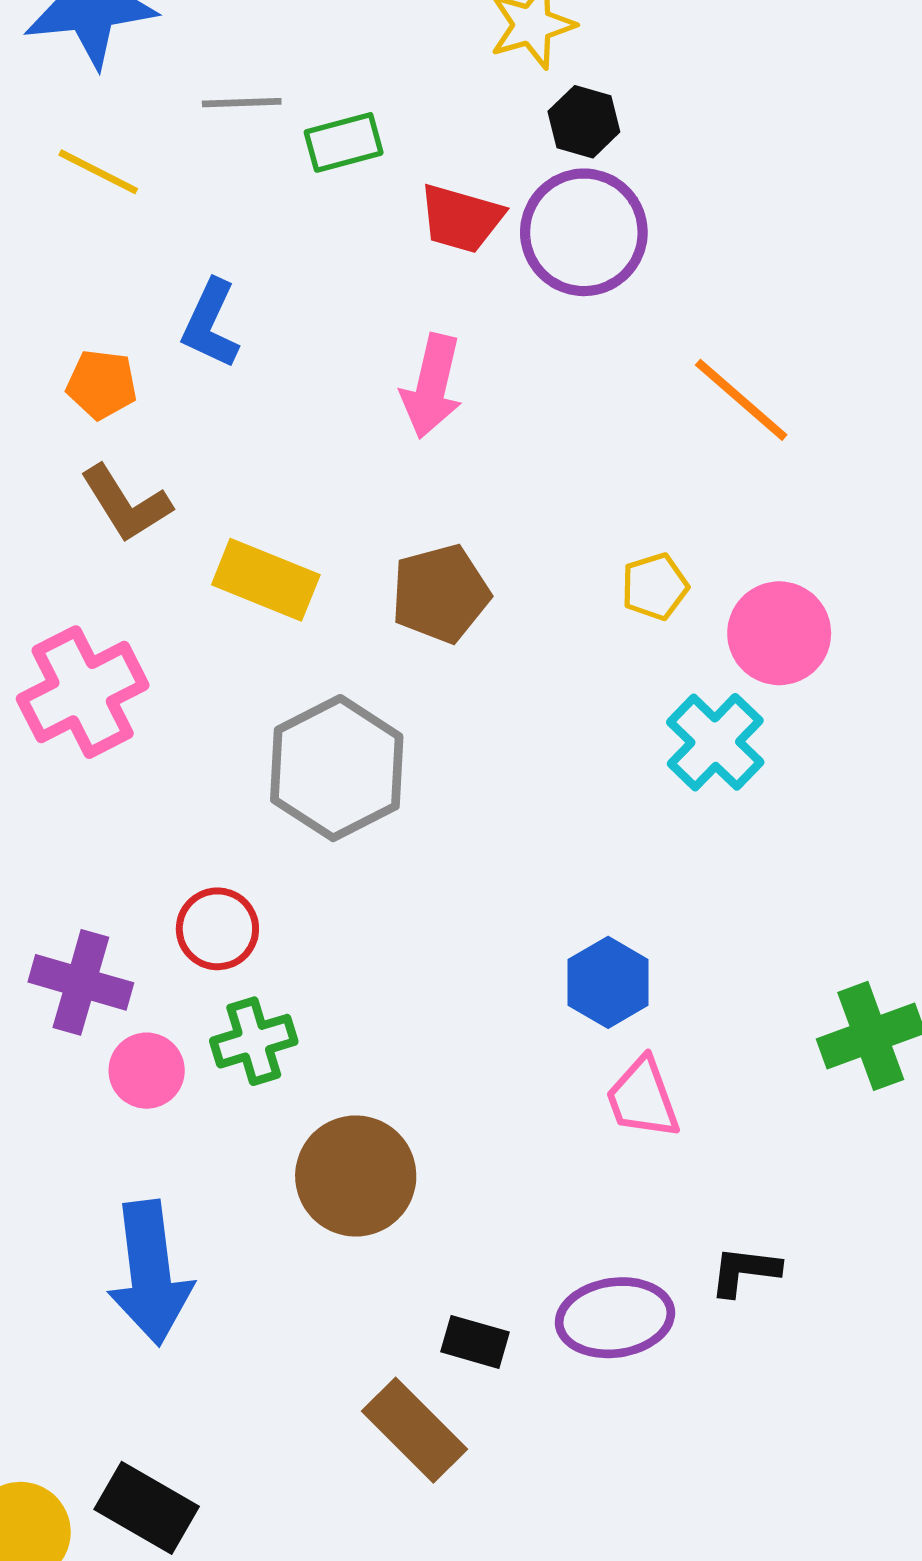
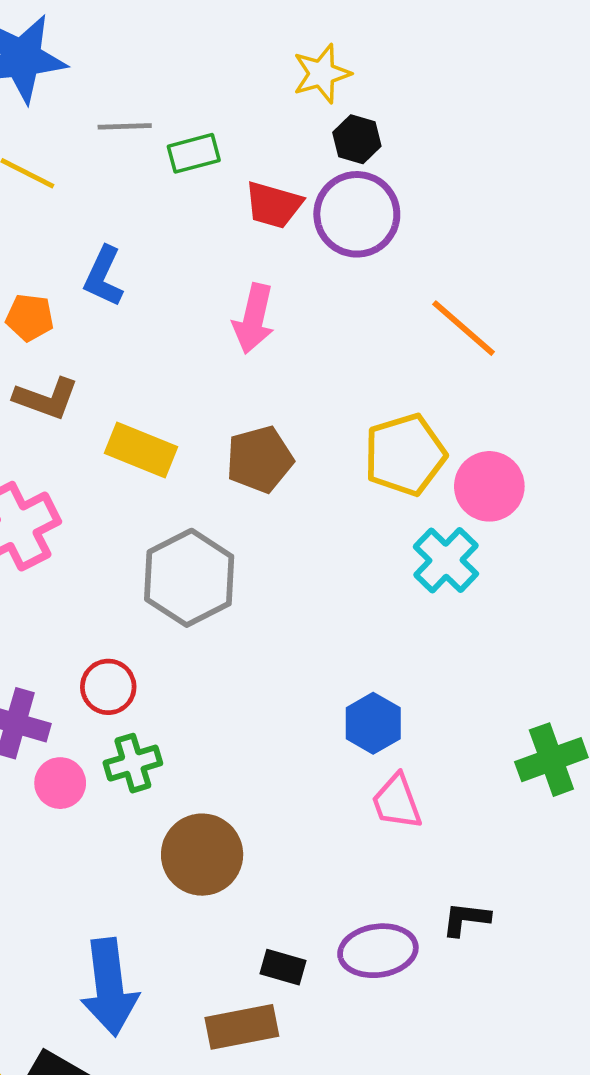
brown L-shape: (126, 504) -> (46, 398), turned -38
yellow pentagon: (655, 587) -> (405, 455), size x1.8
blue arrow: (150, 1273) -> (109, 987), moved
brown rectangle: (414, 1430) -> (242, 1027), turned -56

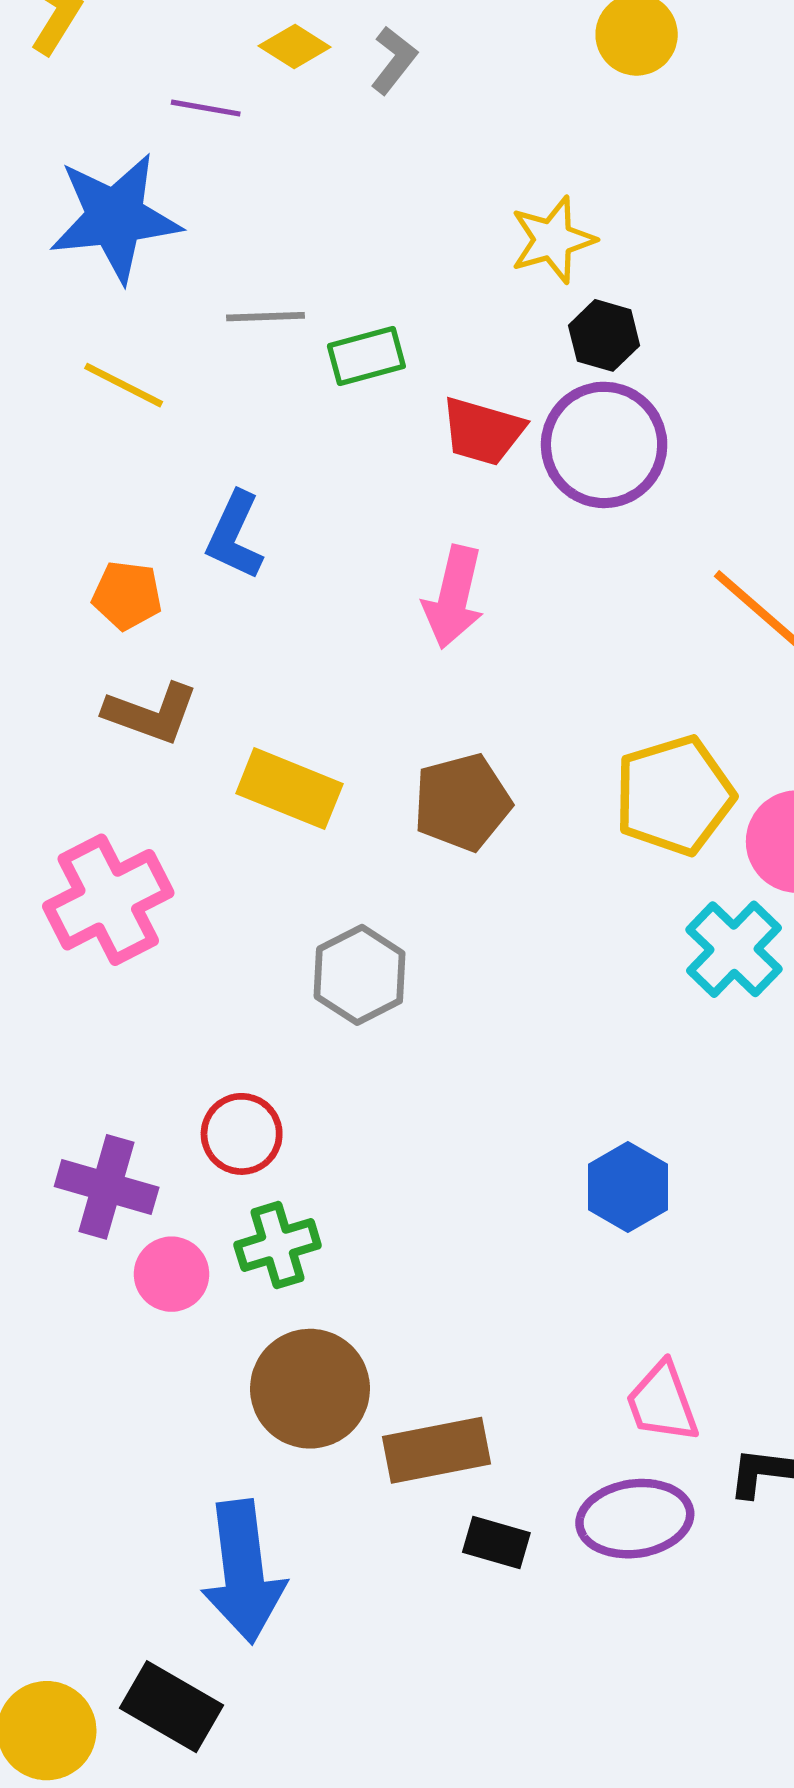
gray hexagon: (189, 578) -> (360, 975), size x0.7
pink trapezoid: (397, 802) -> (662, 1402), moved
brown circle: (202, 855) -> (310, 1389), moved
brown rectangle: (242, 1027) -> (437, 1450), moved

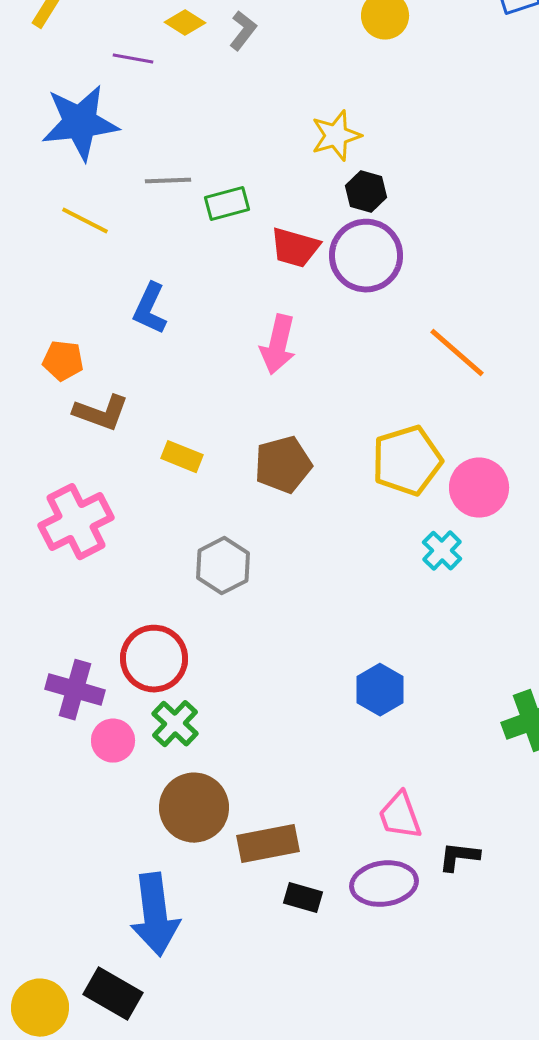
orange pentagon: (127, 595) -> (63, 361), moved
yellow rectangle: (289, 789) -> (182, 457), size x0.7
cyan cross: (734, 949) -> (442, 551), size x0.7
red circle: (242, 1134) -> (154, 659), size x1.4
green cross: (278, 1245) -> (175, 724), turned -30

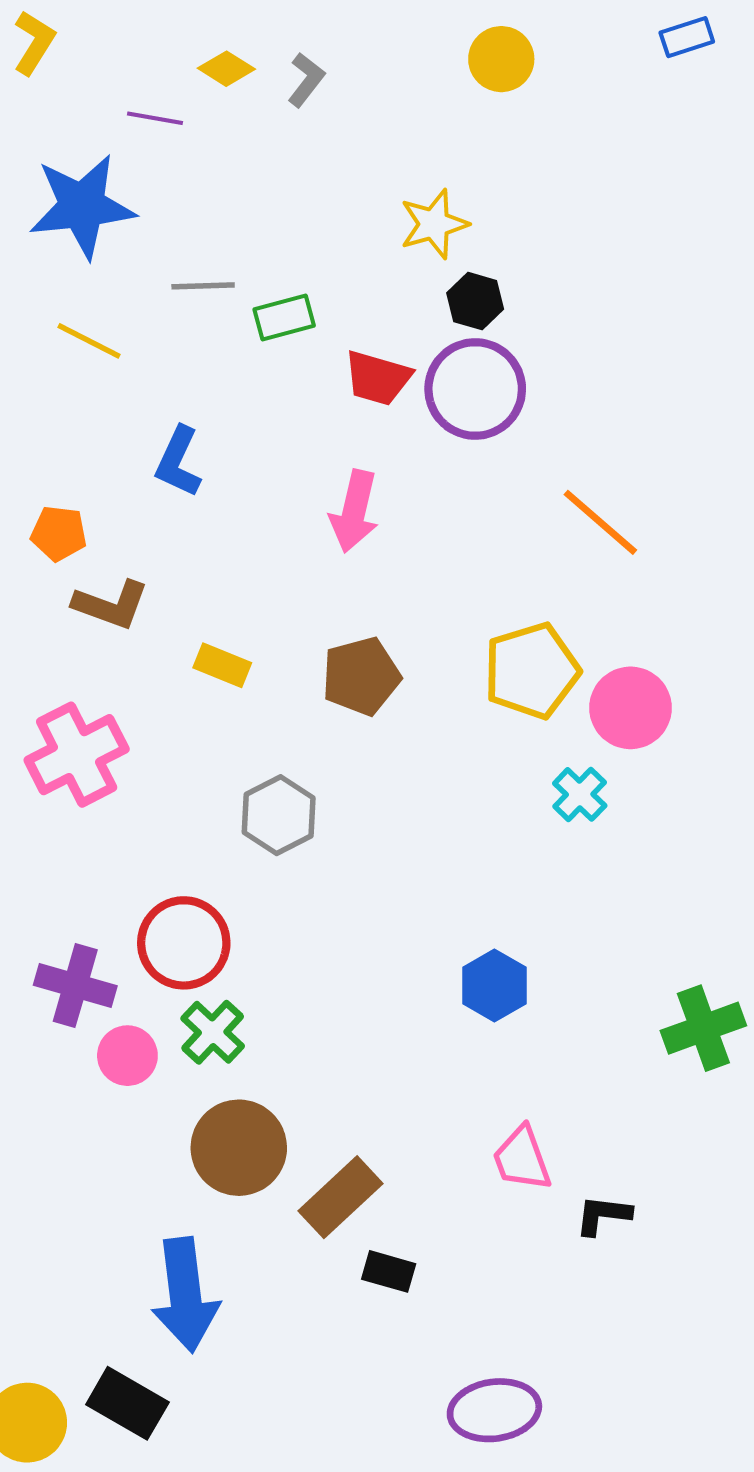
brown rectangle: (268, 844) -> (340, 1197), turned -32
purple ellipse: (384, 884) -> (494, 1410), moved

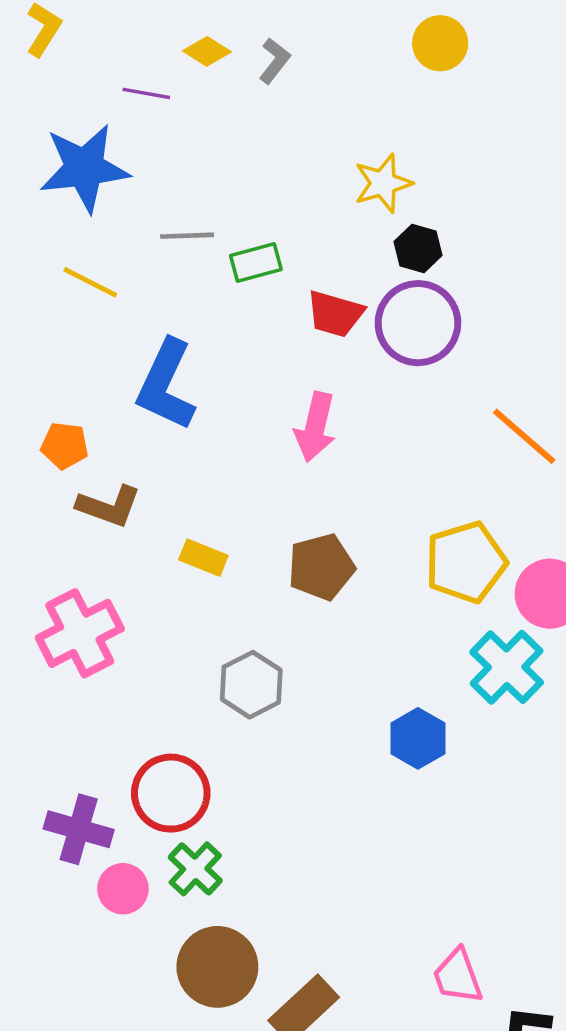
blue L-shape: (178, 462) -> (166, 385), size x1.5
cyan cross: (580, 794) -> (507, 667), size x1.6
blue hexagon: (494, 986) -> (418, 738), moved

